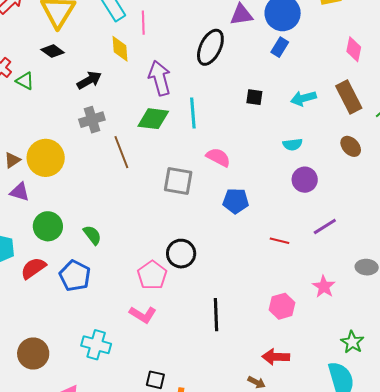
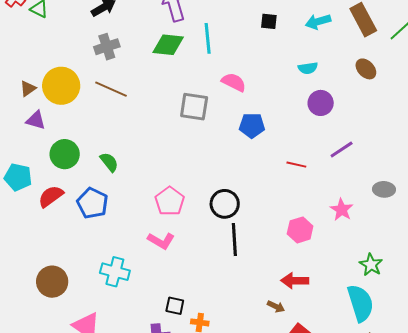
brown line: (121, 152) -> (111, 89), moved, turned -44
black circle: (181, 254) -> (225, 204), moved

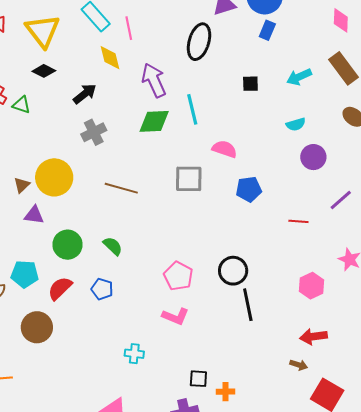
brown line: (111, 89) -> (121, 188), moved
blue pentagon: (92, 203) -> (102, 289), size x0.7
cyan cross: (115, 272) -> (134, 354), size x0.7
brown circle: (52, 282) -> (37, 327), moved

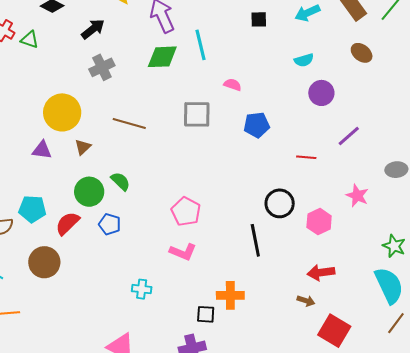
pink semicircle: (224, 149) -> (233, 85), size x0.7
brown triangle: (22, 185) -> (83, 147), moved
green circle: (67, 245) -> (89, 192), moved
black circle: (233, 271) -> (280, 203), moved
orange cross: (226, 392) -> (230, 295), moved, size x1.5

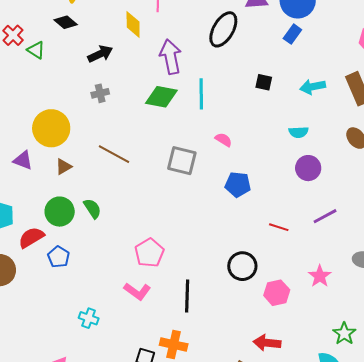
gray cross: (102, 67) -> (100, 93), size x0.7
blue pentagon: (110, 224) -> (59, 257), moved
black line: (255, 240) -> (187, 296), moved

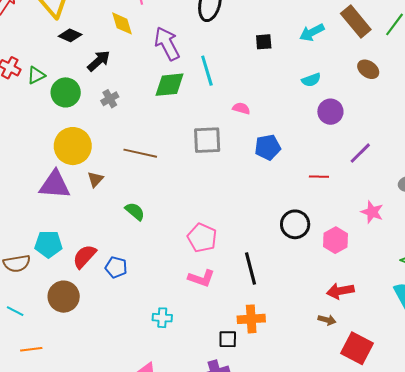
black diamond: (66, 22) -> (70, 35), moved
green triangle: (36, 50) -> (36, 75), turned -42
purple triangle: (23, 160) -> (55, 185), size x1.6
green circle: (60, 212) -> (66, 92), moved

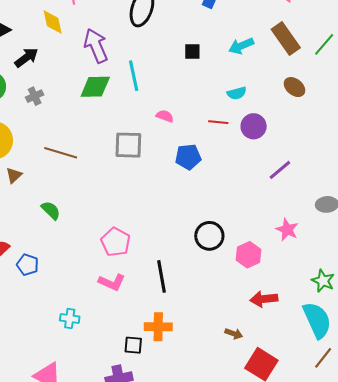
red line: (319, 177) -> (218, 122), moved
red arrow: (340, 291) -> (264, 299), moved

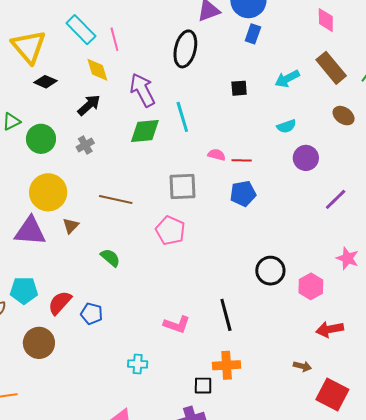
black arrow: (26, 57) -> (89, 105), moved
red line: (218, 122) -> (242, 160), moved
pink pentagon: (116, 242) -> (170, 231), moved

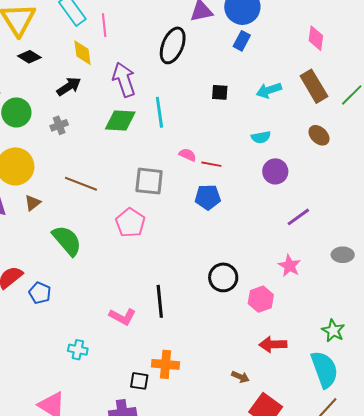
green semicircle: (110, 258) -> (67, 240), size x1.6
pink star: (347, 258) -> (289, 266), moved
black line: (226, 315) -> (160, 301), moved

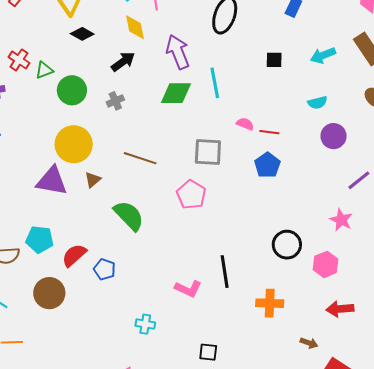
blue pentagon: (208, 197) -> (267, 165), turned -30
pink star: (289, 266) -> (341, 220), moved
orange cross: (166, 364) -> (270, 303), moved

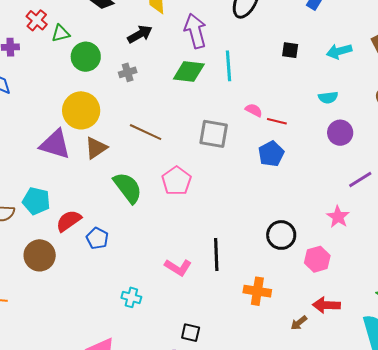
brown triangle: (93, 180) -> (96, 148), size x1.4
pink pentagon: (191, 195) -> (176, 181), moved
brown arrow: (309, 343) -> (299, 323), moved, turned 114

